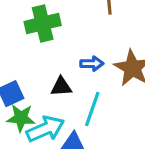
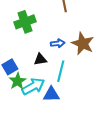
green star: (21, 118) -> (18, 81), turned -30

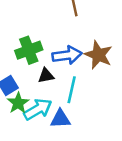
green cross: (25, 22) -> (29, 50), moved
blue arrow: (58, 43) -> (67, 55), size x1.6

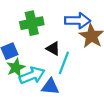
blue arrow: (67, 55) -> (78, 21), moved
black triangle: (46, 76) -> (53, 49), moved, turned 32

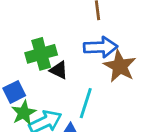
black triangle: (53, 49) -> (59, 70), moved

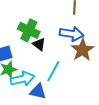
green cross: (41, 54) -> (29, 30), turned 30

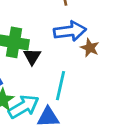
black triangle: (39, 44) -> (32, 56), turned 40
brown star: (82, 50) -> (90, 48), size x0.6

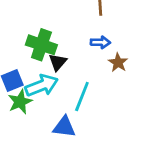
blue arrow: (70, 31) -> (100, 42), size x0.6
cyan arrow: (24, 107) -> (42, 86), moved

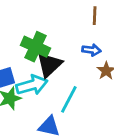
black triangle: (58, 62) -> (49, 65), size x1.5

